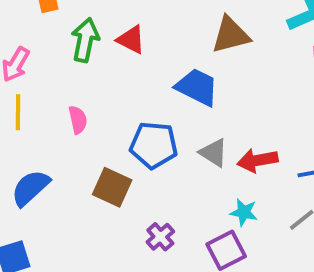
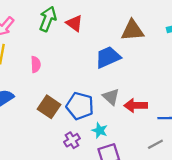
blue trapezoid: (197, 87) -> (108, 57), turned -60
blue pentagon: (154, 145) -> (80, 106), moved
cyan star: (244, 212) -> (100, 130), moved

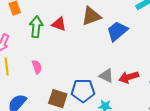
brown triangle: (132, 30) -> (91, 16), moved
blue trapezoid: (108, 57) -> (117, 31), moved

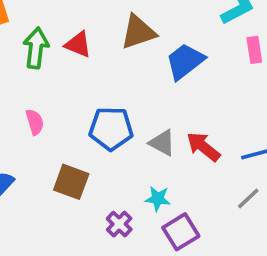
red arrow: (129, 77) -> (203, 147), turned 54
blue pentagon: (83, 91) -> (111, 129), moved

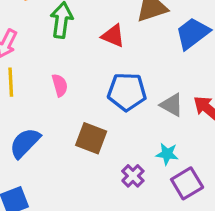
red triangle: (78, 44) -> (113, 36), moved

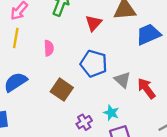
red triangle: (113, 36) -> (93, 23), turned 36

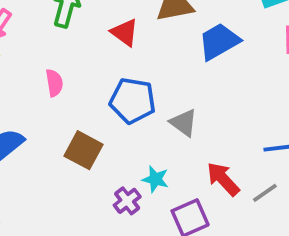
red triangle: (93, 23) -> (125, 33), turned -30
red arrow: (146, 88) -> (223, 179), moved
cyan star: (111, 113) -> (155, 179), moved

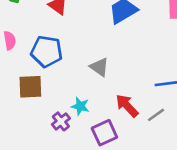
blue pentagon: (133, 101) -> (47, 51), moved
brown square: (84, 150) -> (30, 87), turned -30

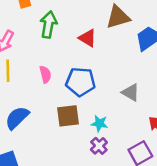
cyan star: (80, 106) -> (99, 123), moved

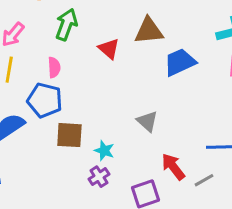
pink semicircle: (45, 74) -> (54, 67), moved
blue pentagon: (80, 82) -> (45, 100), moved

